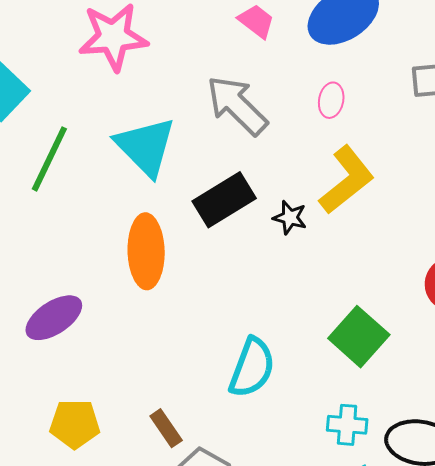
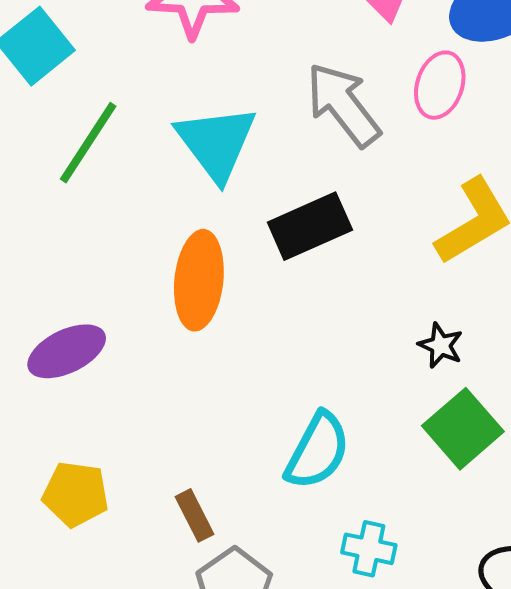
pink ellipse: (331, 100) -> (440, 85), moved, size x1.4
black star: (290, 217) -> (441, 345), moved
cyan cross: (347, 425) -> (369, 549), moved

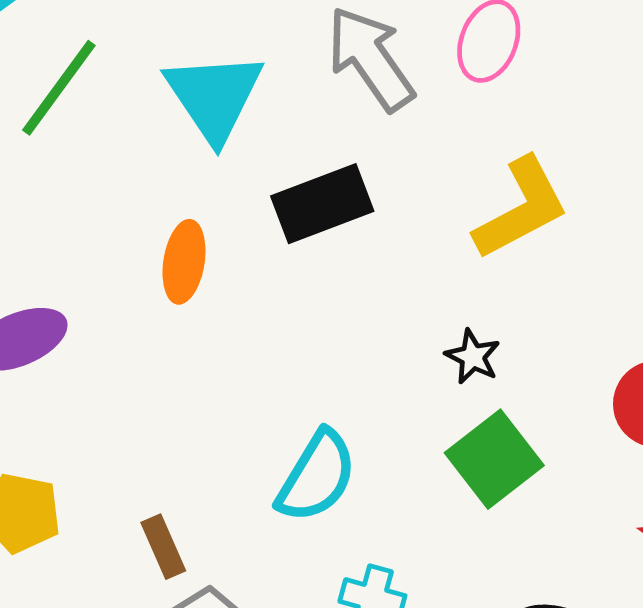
orange ellipse: (199, 280) -> (184, 262), size x0.7

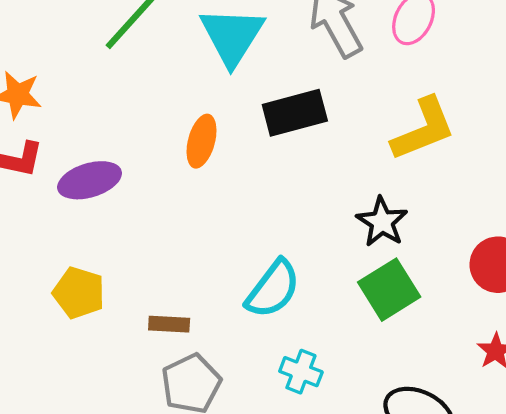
black star: (473, 357) -> (382, 222), size x1.4
brown rectangle: (163, 547) -> (169, 324), turned -69

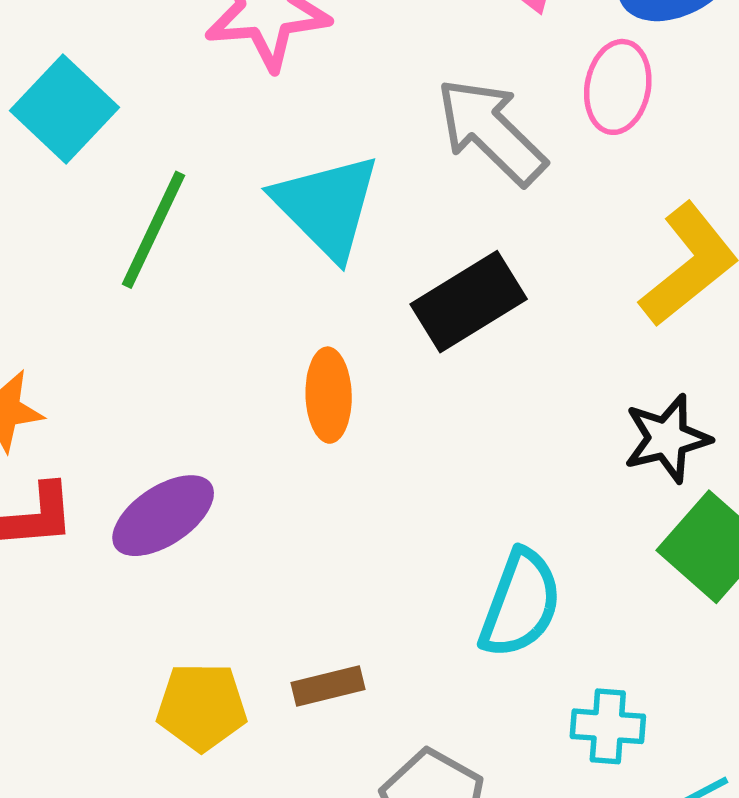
black star: (382, 222) -> (667, 438), turned -30
brown rectangle: (169, 324) -> (328, 686), moved

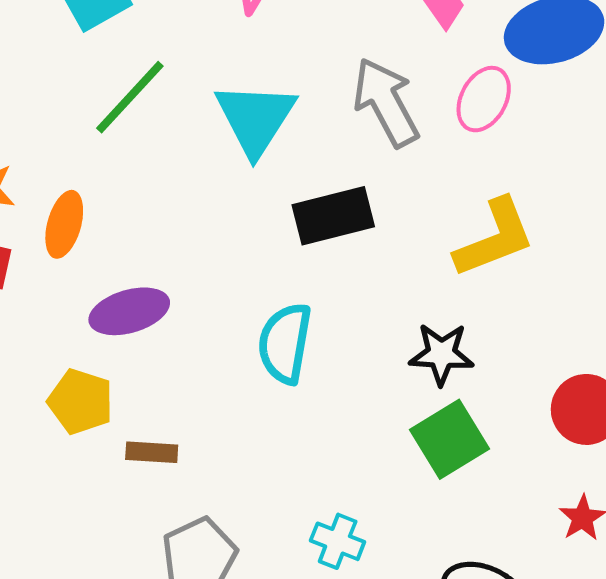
orange ellipse: (329, 395) -> (64, 224), moved
purple ellipse: (163, 516) -> (129, 311), moved
cyan semicircle: (520, 604) -> (285, 343), moved, turned 152
yellow pentagon: (202, 707) -> (81, 402), moved

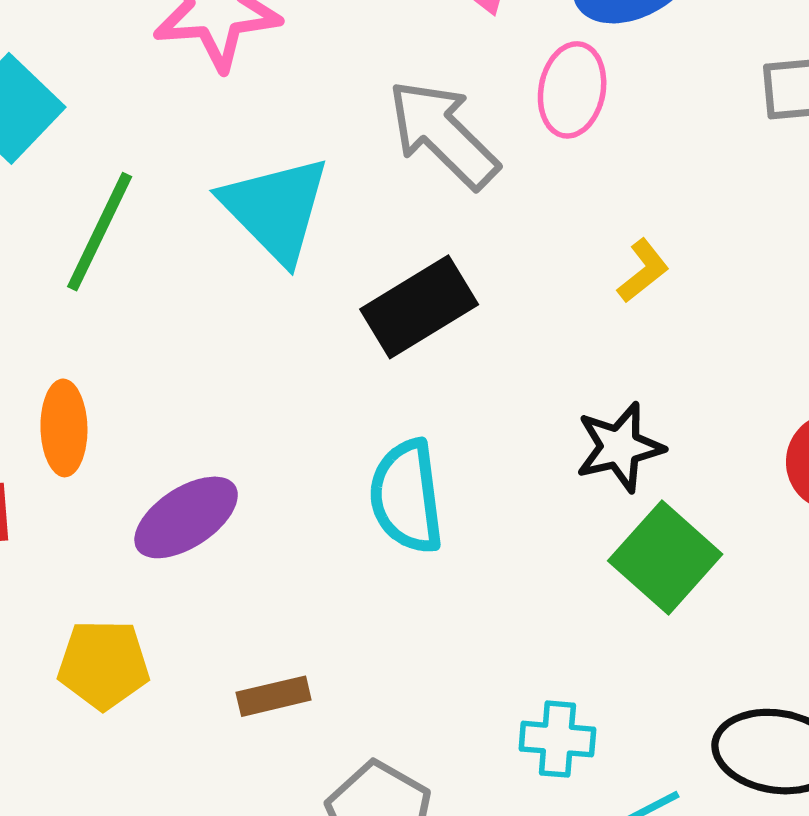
yellow L-shape: (495, 238) -> (643, 271), size x0.5
yellow pentagon: (81, 402) -> (103, 664), moved

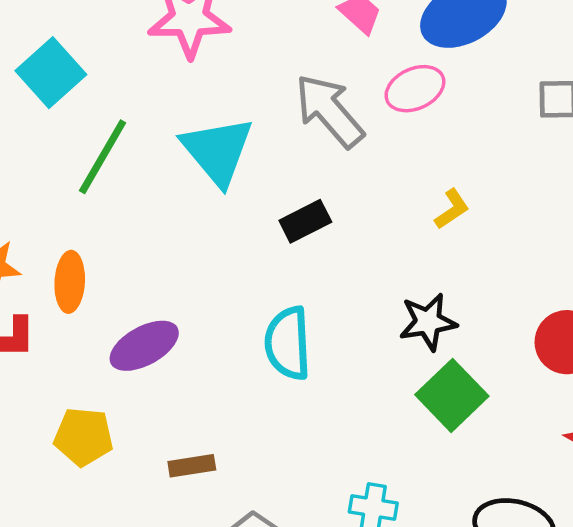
pink ellipse: (572, 90) -> (415, 89), turned 50
black rectangle: (419, 307) -> (305, 221), size x0.7

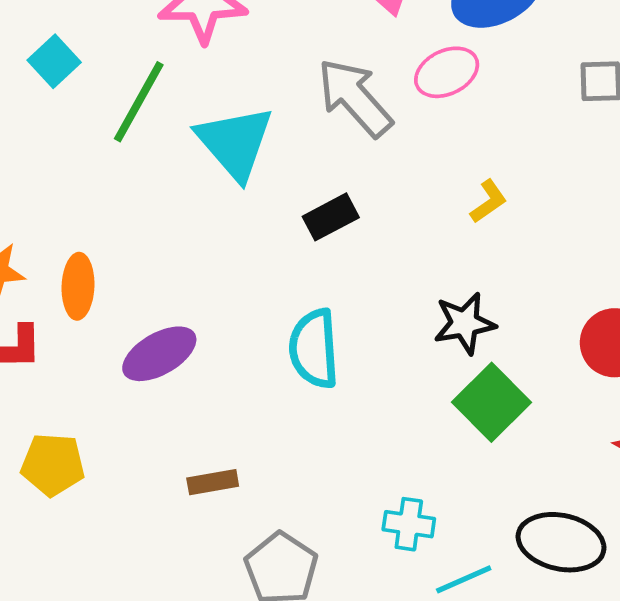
cyan square: (51, 73) -> (54, 61), size x0.7
green line: (103, 157) -> (139, 102), moved
yellow pentagon: (84, 437) -> (53, 465), moved

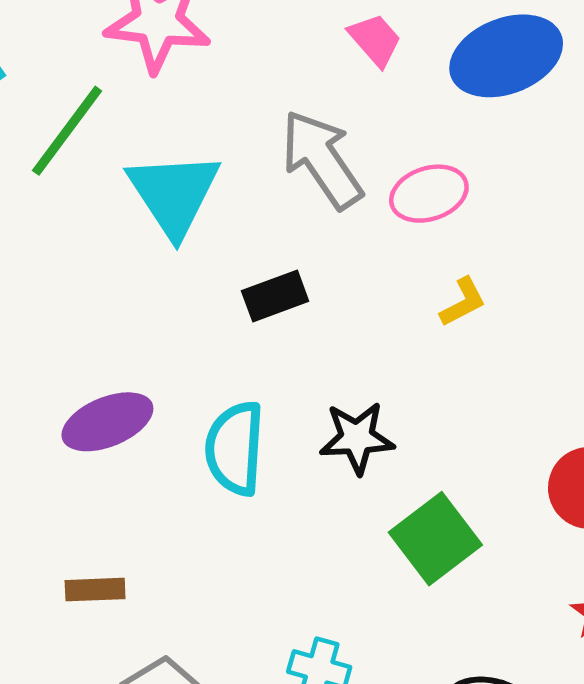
pink ellipse: (447, 72) -> (429, 194), moved
black star: (465, 323) -> (357, 438), moved
purple ellipse: (159, 354) -> (107, 422), moved

